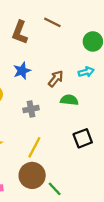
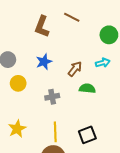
black square: (83, 138) -> (87, 135), moved
yellow line: (34, 147) -> (55, 132), turned -30

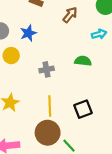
blue star: (44, 62) -> (28, 33), moved
brown arrow: (75, 69) -> (70, 15), moved

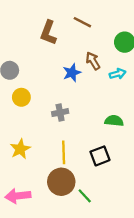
brown arrow: (70, 15) -> (93, 61), moved, turned -70
blue star: (28, 33) -> (72, 73), moved
green semicircle: (83, 61) -> (114, 121), moved

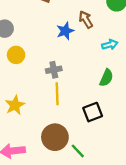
cyan arrow: (118, 74) -> (110, 45), moved
green semicircle: (114, 121) -> (106, 78), turned 108
yellow line: (64, 152) -> (57, 94), moved

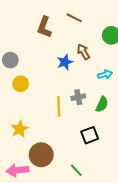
gray cross: (54, 70) -> (78, 97), moved
yellow line: (57, 94) -> (59, 106), moved
brown circle: (55, 137) -> (41, 155), moved

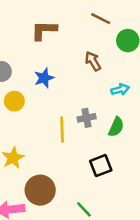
brown line: (74, 18) -> (101, 19), moved
brown L-shape: (44, 27) -> (44, 30), turned 70
blue star: (65, 62) -> (44, 78), moved

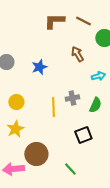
brown L-shape: (44, 30) -> (54, 21), moved
yellow circle: (14, 101) -> (16, 102), moved

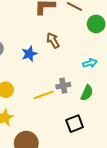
brown arrow: (77, 54) -> (53, 40), moved
yellow line: (53, 107) -> (44, 95), turned 72

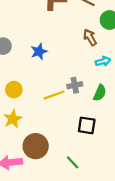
brown arrow: (53, 40) -> (90, 37), moved
black square: (75, 124) -> (87, 125), turned 30

